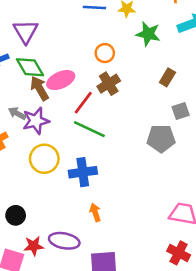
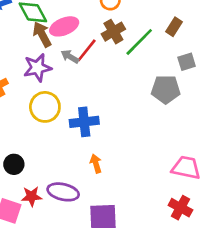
gray arrow: (17, 113) -> (70, 57), moved
green line: (89, 129) -> (139, 42), moved, turned -72

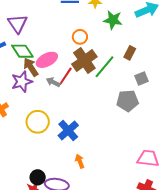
brown cross: (113, 32) -> (84, 60), size x1.4
purple star: (37, 68) -> (22, 82), moved
blue cross: (84, 122) -> (68, 130), turned -30
black circle: (14, 164) -> (38, 177), moved

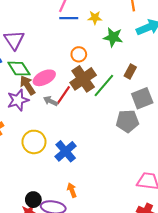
gray square: (142, 78) -> (142, 98), size x1.5
orange arrow: (80, 161) -> (72, 190), moved

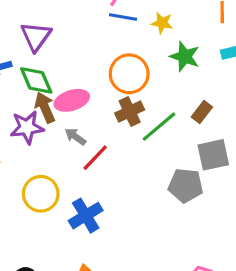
orange circle: (79, 54) -> (129, 74), size x1.6
brown cross: (83, 79) -> (130, 112), size x0.7
red line: (63, 95) -> (95, 158), moved

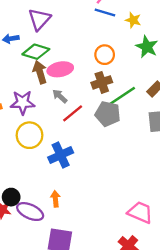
orange circle: (129, 74) -> (105, 55), size x0.7
green diamond: (36, 80) -> (36, 52), turned -56
purple star: (27, 127) -> (23, 103), moved
gray pentagon: (186, 185) -> (108, 114), moved

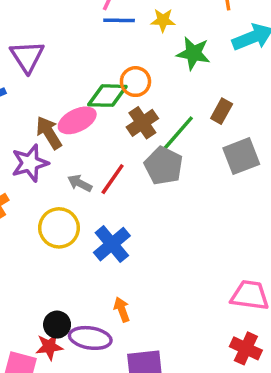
green diamond: (36, 52) -> (107, 96), moved
gray arrow: (60, 96) -> (80, 183), moved
purple star: (23, 103) -> (30, 163), moved
gray pentagon: (108, 114) -> (164, 166), turned 30

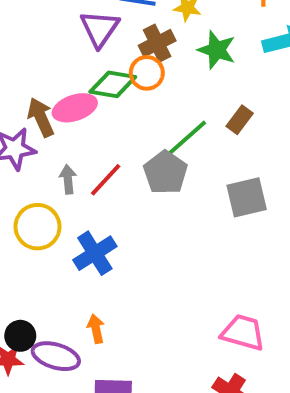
purple triangle: (27, 56) -> (100, 29), moved
brown cross: (142, 123) -> (157, 43), moved
gray square: (241, 156) -> (247, 197), moved
gray arrow: (80, 183) -> (68, 179), turned 50

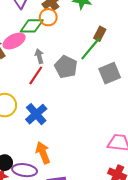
green line: (186, 139) -> (90, 49), moved
gray arrow: (68, 179) -> (39, 56), moved
orange arrow: (96, 329) -> (43, 153), size x1.5

